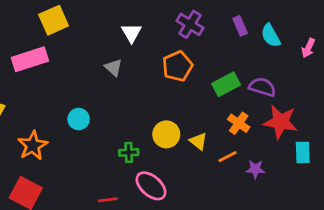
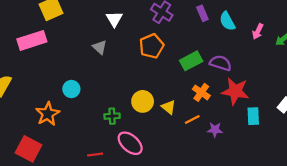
orange star: (33, 146) -> (48, 114), moved

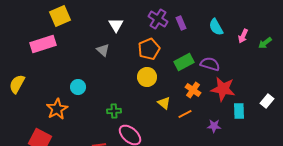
purple rectangle: (202, 13) -> (181, 23), moved
yellow circle: (143, 101) -> (147, 77), moved
purple star: (215, 130) -> (214, 126), moved

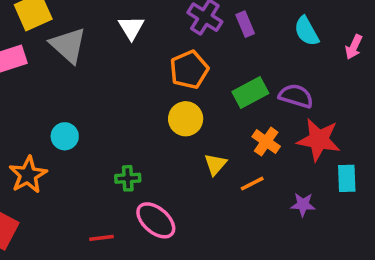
gray triangle: (103, 50) -> (68, 45), moved, size x1.6
yellow triangle: (164, 103) -> (215, 164), turned 32

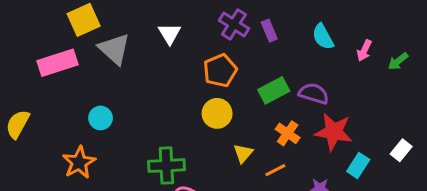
cyan circle: (65, 136) -> (101, 118), moved
green cross: (128, 178) -> (166, 166), size x1.6
cyan rectangle: (347, 178) -> (358, 166), turned 35

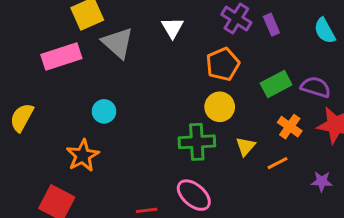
green cross: (166, 166) -> (197, 142), moved

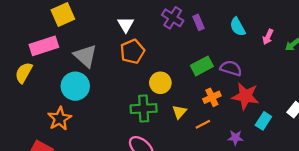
gray triangle: (118, 43) -> (85, 56), moved
orange pentagon: (223, 64) -> (132, 51), moved
cyan circle: (104, 111) -> (75, 86), size x1.6
yellow semicircle: (22, 117) -> (24, 73), moved
orange cross: (290, 127) -> (212, 97), turned 30

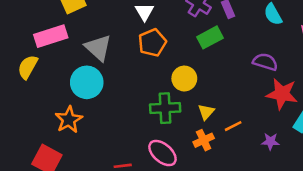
green rectangle: (202, 66) -> (210, 37), moved
orange cross: (212, 97) -> (204, 140), moved

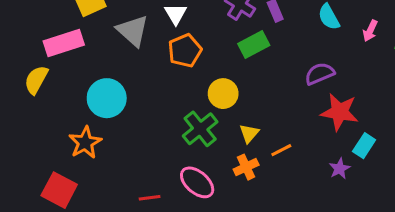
gray triangle: (98, 48) -> (133, 31), moved
purple semicircle: (265, 62) -> (320, 74), turned -40
green cross: (165, 108) -> (200, 129), turned -36
purple star: (270, 141) -> (340, 169), moved, turned -30

